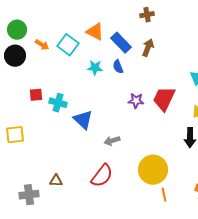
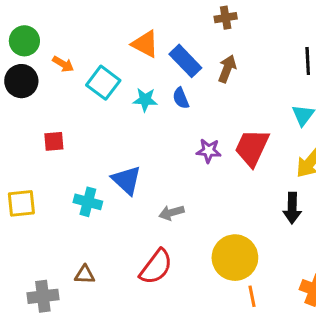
cyan square: (68, 45) -> (103, 83), moved
cyan cross: (58, 103) -> (88, 202), moved

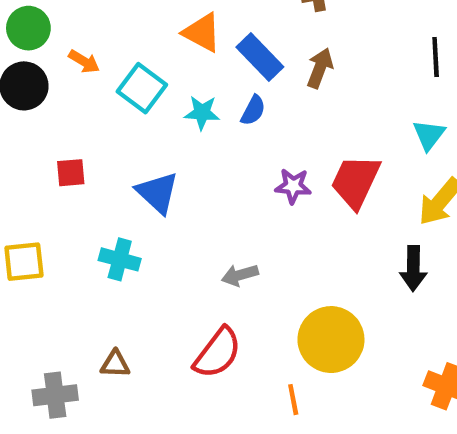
blue semicircle: (181, 98) -> (253, 110), turned -130
blue triangle: (127, 180) -> (157, 193), moved
orange line: (252, 296) -> (293, 400), moved

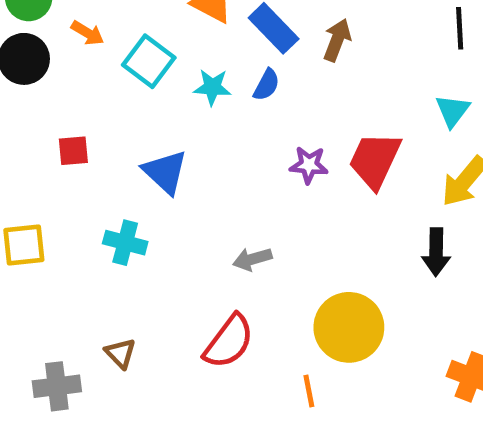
brown triangle: (115, 364) -> (120, 353), turned 44

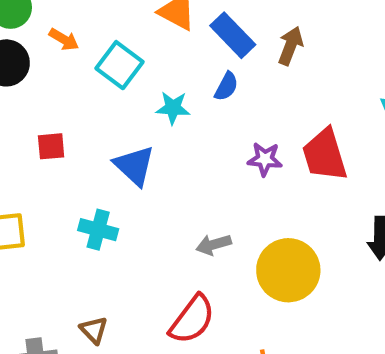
cyan star: (212, 87) -> (173, 108), moved
red trapezoid: (375, 160) -> (325, 155), turned -42
yellow circle: (349, 327) -> (288, 270), moved

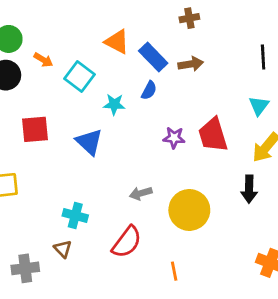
brown arrow: (290, 46) -> (191, 64), turned 60
red square: (51, 146) -> (35, 129), size x1.5
cyan cross: (98, 230) -> (75, 216), moved

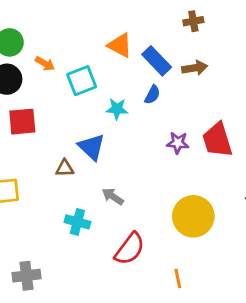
cyan square: (79, 77) -> (82, 81), turned 32
red square: (35, 129) -> (22, 122), moved
gray arrow: (141, 193) -> (113, 196), moved, turned 50
brown triangle: (63, 249) -> (65, 168), moved, turned -48

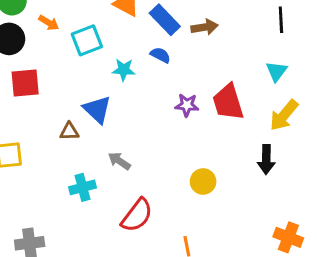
blue semicircle: (152, 95) -> (160, 55), turned -90
yellow circle: (193, 216) -> (203, 182), size x0.6
cyan cross: (77, 222) -> (82, 187), turned -30

